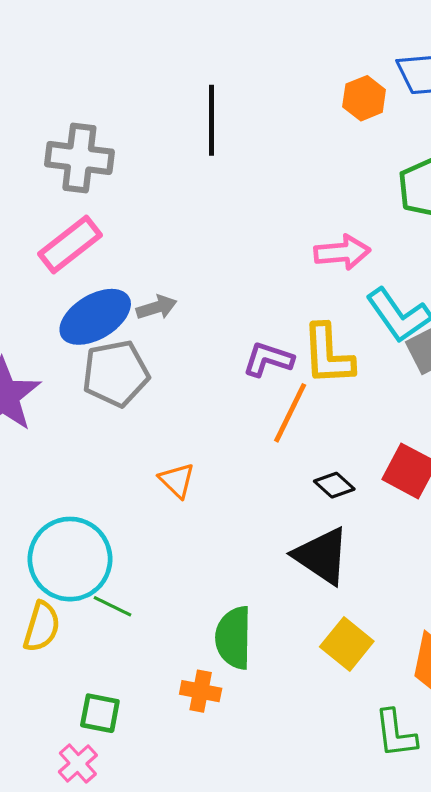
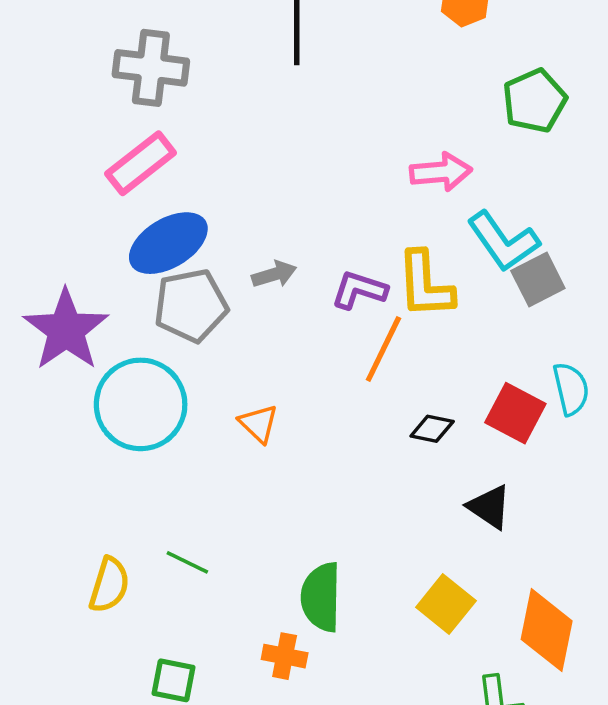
gray arrow: (157, 307) -> (274, 274), moved
black diamond: (334, 485) -> (432, 429), turned -30
black triangle: (322, 556) -> (489, 507), moved, size x0.7
cyan circle: (70, 559) -> (141, 404), moved

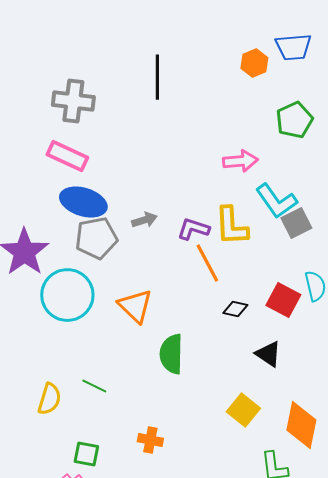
pink rectangle: (141, 163) -> (67, 156), turned 63
blue ellipse: (168, 243) -> (83, 202), turned 48
orange line: (383, 349) -> (207, 263), turned -54
orange triangle: (259, 424) -> (135, 306), size x1.5
green semicircle: (321, 597) -> (171, 354), moved

